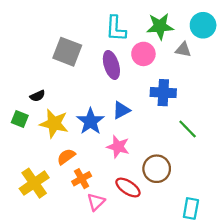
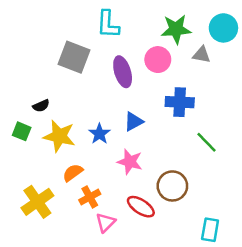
cyan L-shape: (116, 29) -> (108, 24), moved
blue star: (90, 121) -> (99, 134), size x0.7

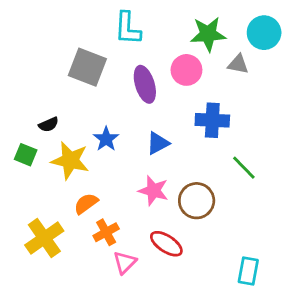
blue star: (99, 134) -> (106, 139), moved
brown circle: (172, 186) -> (197, 201), moved

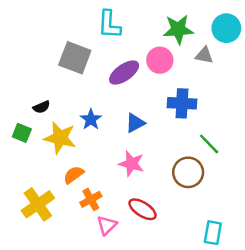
purple ellipse: (145, 84) -> (124, 73), turned 72
brown circle: (197, 201) -> (188, 172), moved

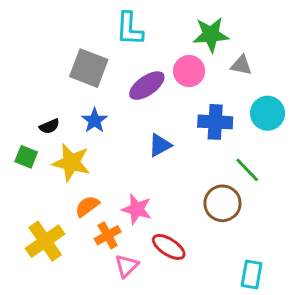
cyan circle: (226, 28) -> (268, 113), moved
blue star: (91, 119) -> (95, 120), moved
pink star: (131, 164) -> (137, 209), moved

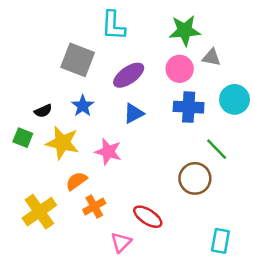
pink circle: (189, 71) -> (180, 69), moved
blue triangle: (160, 145) -> (134, 113), moved
pink star: (137, 209) -> (108, 152), moved
pink triangle: (127, 266) -> (121, 242), moved

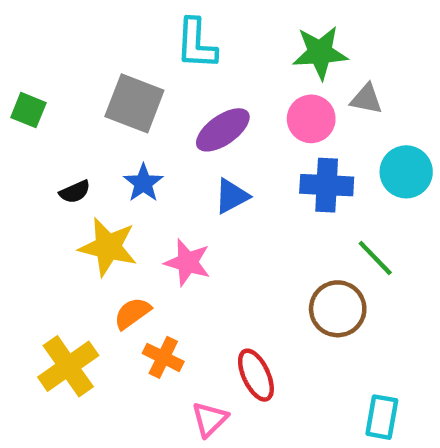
green square: (23, 138) -> (28, 110), moved
orange cross: (94, 207) -> (163, 357), turned -35
red ellipse: (148, 217) -> (256, 375), turned 32

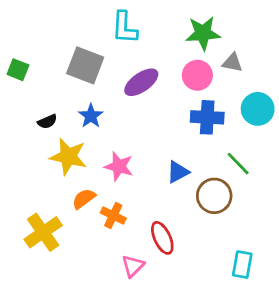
blue triangle: (232, 196) -> (178, 172), moved
orange cross: (163, 357) -> (113, 215), moved

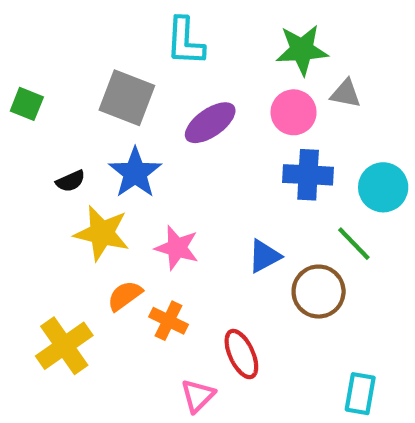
cyan circle: (258, 109) -> (383, 187), moved
blue star: (91, 116) -> (135, 173), size x1.4

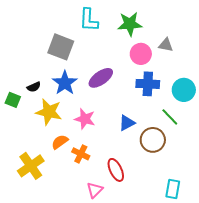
green star: (302, 50) -> (130, 24), moved
green square: (27, 104) -> (13, 100), moved
purple ellipse: (210, 123) -> (101, 78), moved

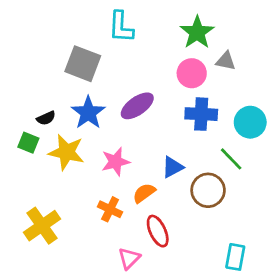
green star: (130, 24) -> (197, 32), moved, turned -30
green square: (13, 100) -> (28, 143), moved
pink star: (85, 119) -> (115, 162), turned -30
orange semicircle: (60, 142) -> (144, 193), moved

